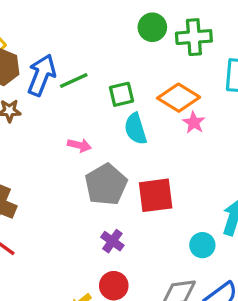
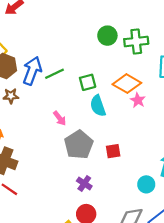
pink arrow: (79, 145) -> (60, 118), turned 40
red square: (156, 195) -> (113, 151), size x0.6

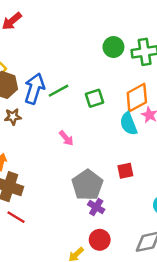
orange diamond: (127, 84) -> (137, 97), turned -56
cyan semicircle: (98, 106) -> (128, 124), moved
gray pentagon: (79, 145) -> (87, 185), moved

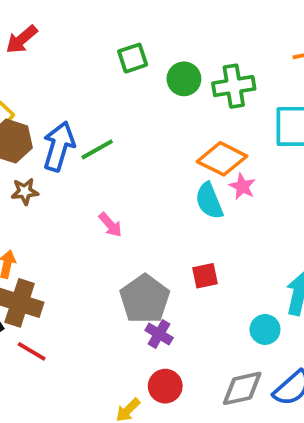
orange diamond: (137, 97) -> (222, 159), turned 56
green square: (94, 98) -> (133, 58), moved

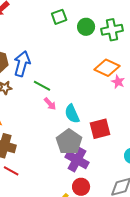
green line: (97, 149) -> (42, 86), moved, turned 60
cyan semicircle: (209, 201) -> (72, 114), moved
red square: (205, 276) -> (100, 129), size x1.5
purple cross: (159, 334) -> (77, 160), size x1.6

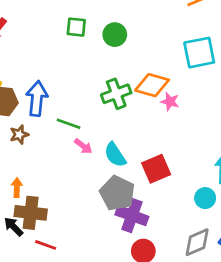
green square: (59, 17) -> (76, 27), turned 35
green cross: (112, 30) -> (116, 94), moved

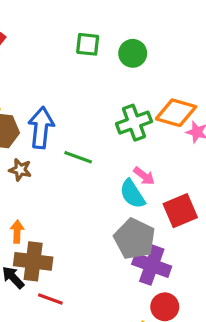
brown star: (19, 135) -> (20, 170), turned 30
pink arrow: (83, 146) -> (144, 176), moved

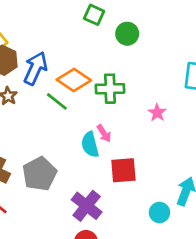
orange diamond: (176, 113) -> (74, 80), moved
gray pentagon: (135, 239) -> (39, 174), moved

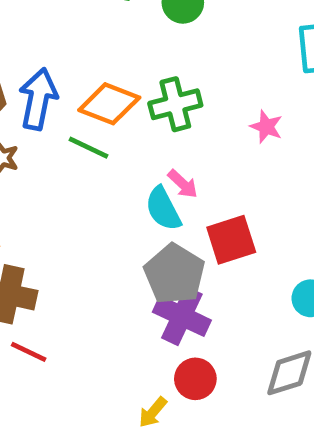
gray pentagon: (39, 174) -> (174, 274), moved

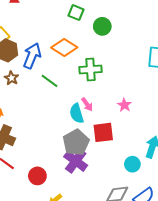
orange diamond: (109, 104) -> (64, 47), moved
pink star: (266, 127) -> (124, 105), moved
red circle: (195, 379) -> (37, 176), moved

